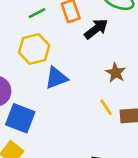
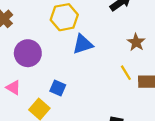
blue square: (20, 118) -> (58, 88), moved, size x0.6

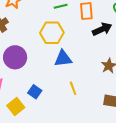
yellow line: (126, 73) -> (73, 88), moved

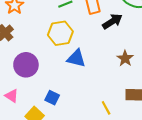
blue triangle: (63, 59) -> (76, 58), turned 30
yellow line: (73, 88) -> (106, 108), moved

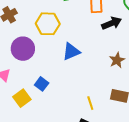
yellow hexagon: (60, 33) -> (48, 24), moved
blue triangle: (76, 58) -> (71, 51), turned -48

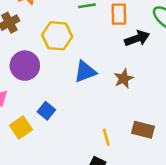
brown star: (117, 60) -> (124, 79), moved

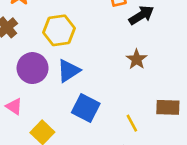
blue triangle: (85, 72) -> (68, 71), moved
blue square: (46, 111) -> (86, 108), moved, size x1.5

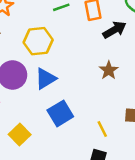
blue square: (86, 108) -> (60, 113), turned 30

